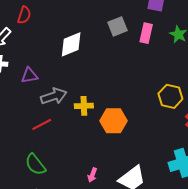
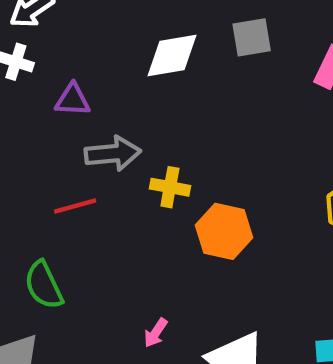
gray square: (117, 26) -> (252, 37), moved

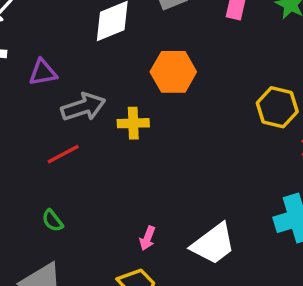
orange hexagon: (224, 231) -> (173, 72), moved
green semicircle: (44, 285) -> (53, 221), size x0.6

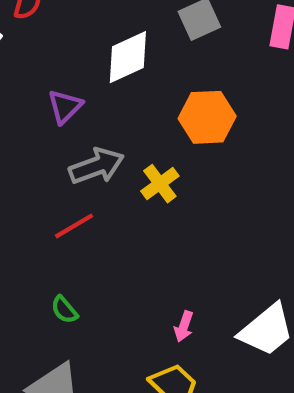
purple triangle: (43, 72) -> (65, 107), moved, turned -32
yellow cross: (133, 123) -> (160, 184), turned -32

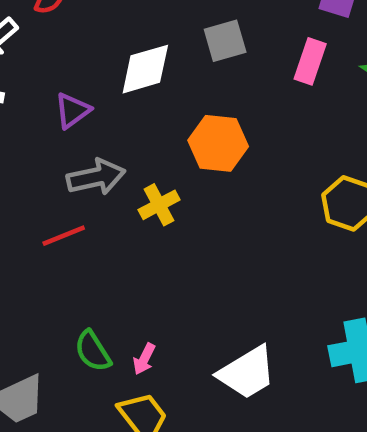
green semicircle: (64, 310) -> (93, 351), moved, size x1.4
pink arrow: (184, 326) -> (144, 359), moved

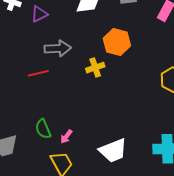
purple triangle: (72, 111) -> (39, 14), moved
yellow cross: (159, 205) -> (95, 68), moved

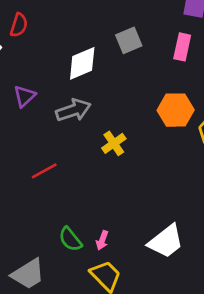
orange hexagon: (117, 42) -> (176, 110), moved
gray arrow: (58, 48) -> (73, 110), moved

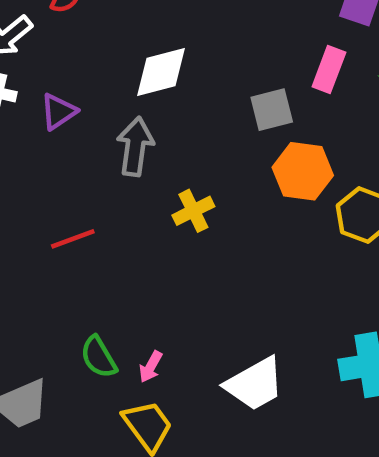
gray square: (129, 40) -> (272, 110), moved
gray arrow: (73, 110) -> (135, 147), turned -72

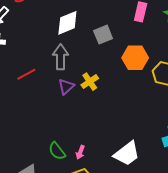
gray square: (272, 110) -> (103, 35), moved
purple triangle: (58, 112) -> (66, 86), moved
red line: (73, 239) -> (26, 74), moved

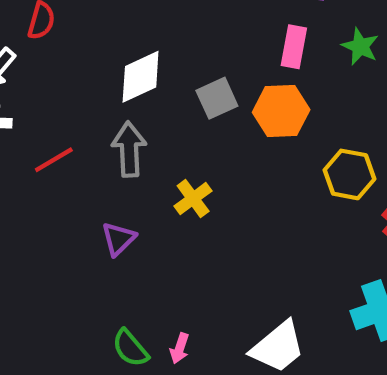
orange hexagon: (135, 58) -> (281, 111), moved
red line: (26, 74) -> (54, 160), moved
purple triangle: (66, 86) -> (118, 239), moved

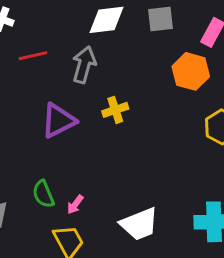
gray square: (217, 98) -> (161, 19), moved
purple triangle: (118, 239) -> (58, 121), size x1.5

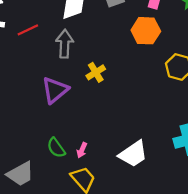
red line: (33, 56) -> (28, 30), moved

